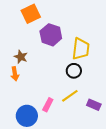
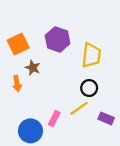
orange square: (31, 14) -> (18, 44), moved
brown star: (21, 57) -> (33, 68), moved
black circle: (74, 71) -> (89, 88), moved

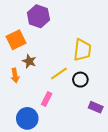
purple hexagon: (58, 39) -> (38, 16), moved
yellow line: (79, 108) -> (59, 73), moved
pink rectangle: (54, 118) -> (47, 99), moved

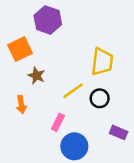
orange arrow: (15, 75) -> (21, 105), moved
blue circle: (27, 118) -> (74, 146), moved

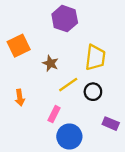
purple hexagon: (48, 20) -> (65, 19), moved
brown star: (36, 76) -> (50, 63), moved

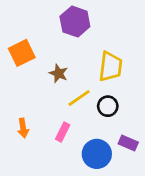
orange arrow: (20, 98) -> (23, 128), moved
blue circle: (69, 137) -> (97, 154), moved

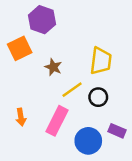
purple hexagon: (75, 22) -> (42, 20), moved
pink rectangle: (63, 132) -> (57, 121), size x1.6

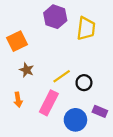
purple hexagon: (42, 20) -> (55, 17), moved
yellow trapezoid: (101, 61) -> (86, 28), moved
brown star: (53, 67) -> (27, 70), moved

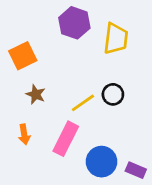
black circle: (84, 83) -> (113, 94), moved
purple rectangle: (100, 111) -> (136, 170), moved

